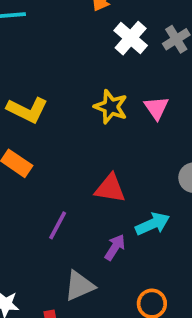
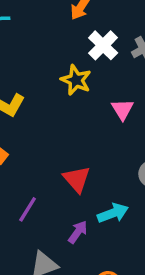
yellow star: (111, 107) -> (76, 80), moved
red triangle: (110, 188) -> (77, 179), turned 36

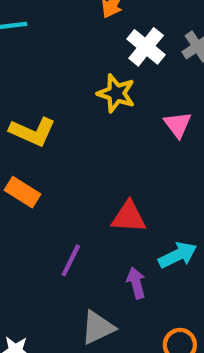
red triangle: (77, 179) -> (129, 217), turned -40
purple arrow: (78, 232) -> (136, 283), turned -45

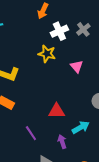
white cross: (146, 47) -> (59, 31), turned 30
purple line: (71, 260) -> (31, 133), turned -56

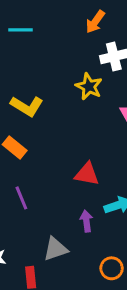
purple line: (31, 133) -> (21, 198), moved

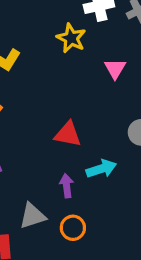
orange circle: (112, 268) -> (73, 228), moved

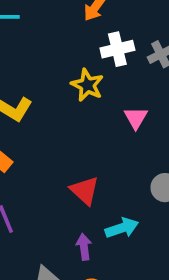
red triangle: (68, 134) -> (85, 190), turned 32

